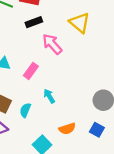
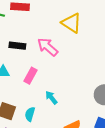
black rectangle: (34, 22) -> (17, 46), moved, turned 35

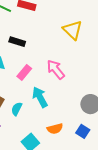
pink arrow: (48, 47) -> (56, 69), moved
cyan arrow: (51, 98) -> (40, 97), size x1.5

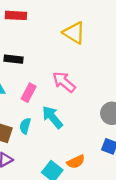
cyan semicircle: (17, 109) -> (25, 126), moved
orange semicircle: (55, 129) -> (76, 162), moved

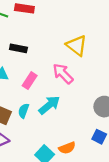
yellow triangle: (74, 33) -> (77, 46), moved
cyan arrow: (52, 117) -> (49, 105), turned 85

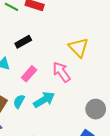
black rectangle: (18, 48) -> (23, 42), turned -49

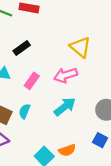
pink arrow: (61, 72) -> (66, 75), turned -65
cyan arrow: (44, 100) -> (65, 107), moved

